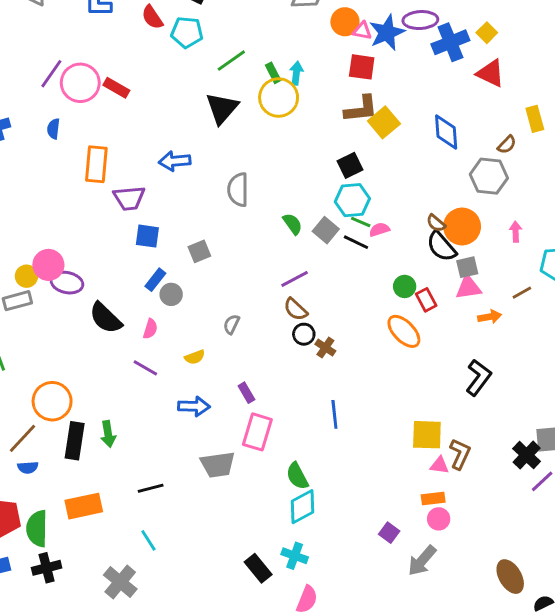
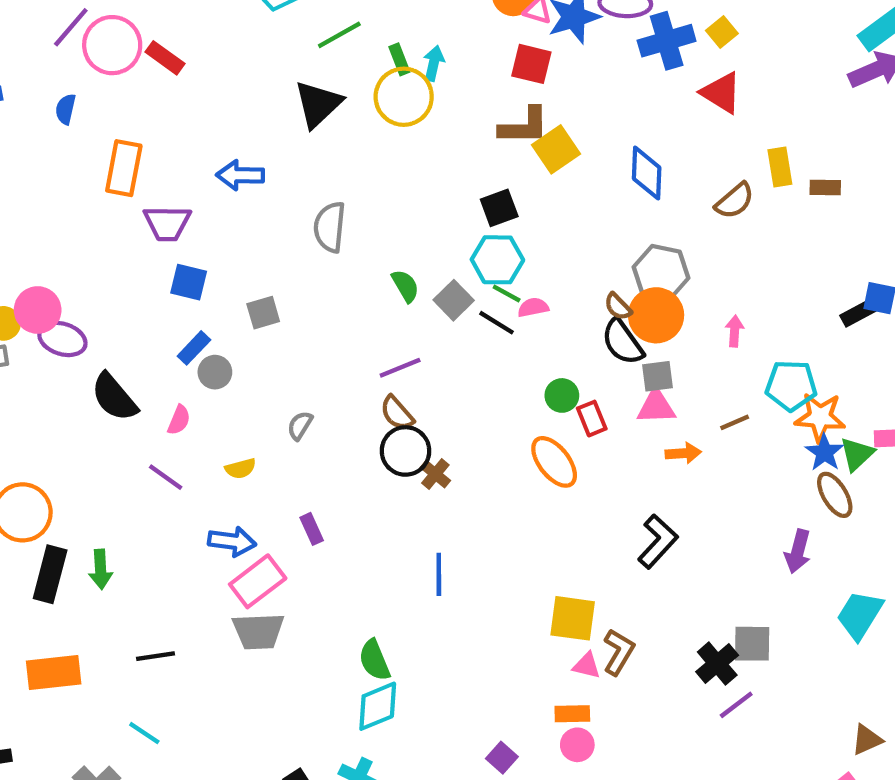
brown semicircle: (507, 145) -> (735, 201), size x1.4
gray hexagon: (489, 176) -> (661, 272), moved
black circle: (304, 334) -> (406, 451), size x1.5
pink rectangle: (257, 432) -> (258, 581), moved, turned 30
cyan line: (148, 540) -> (144, 733), turned -30

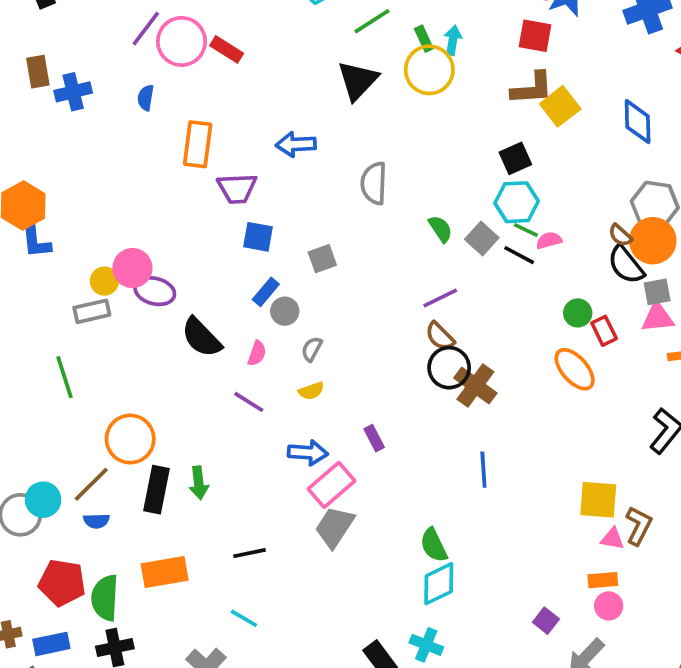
gray semicircle: (300, 426) -> (312, 349), moved
brown cross: (435, 474) -> (475, 386), size x1.6
gray trapezoid: (258, 631) -> (335, 527), turned 129

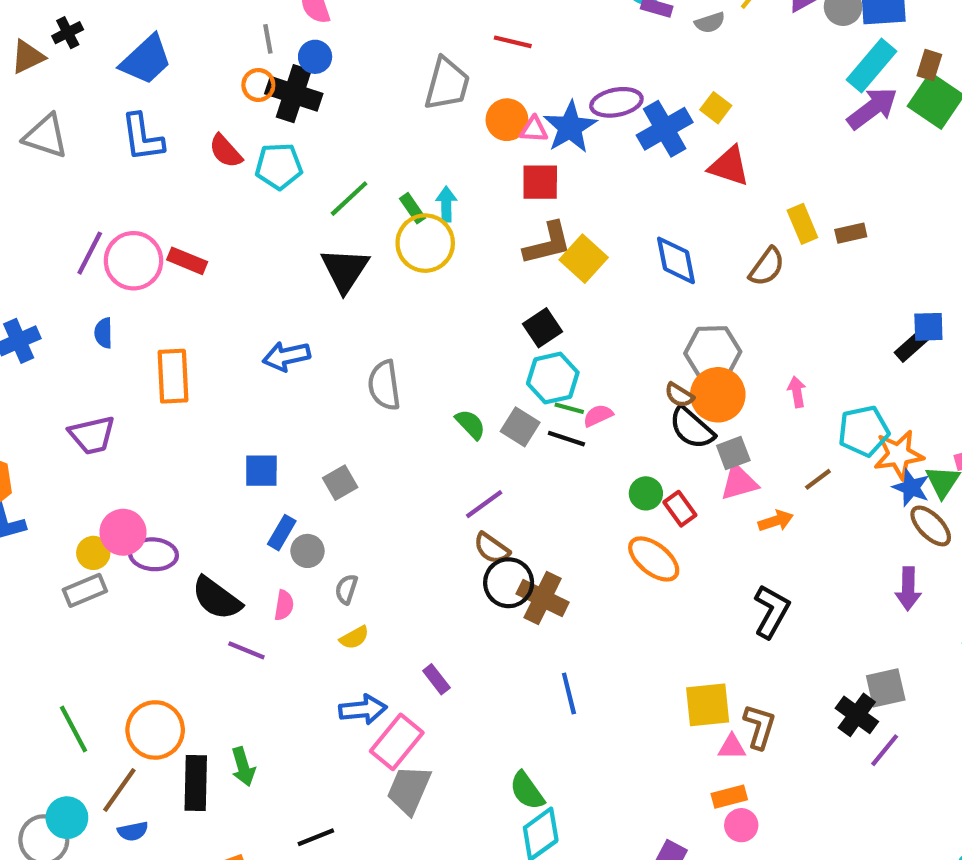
purple trapezoid: (237, 188) -> (92, 435), moved
green line: (64, 377) -> (74, 729), moved
purple line: (249, 402) -> (246, 650), moved

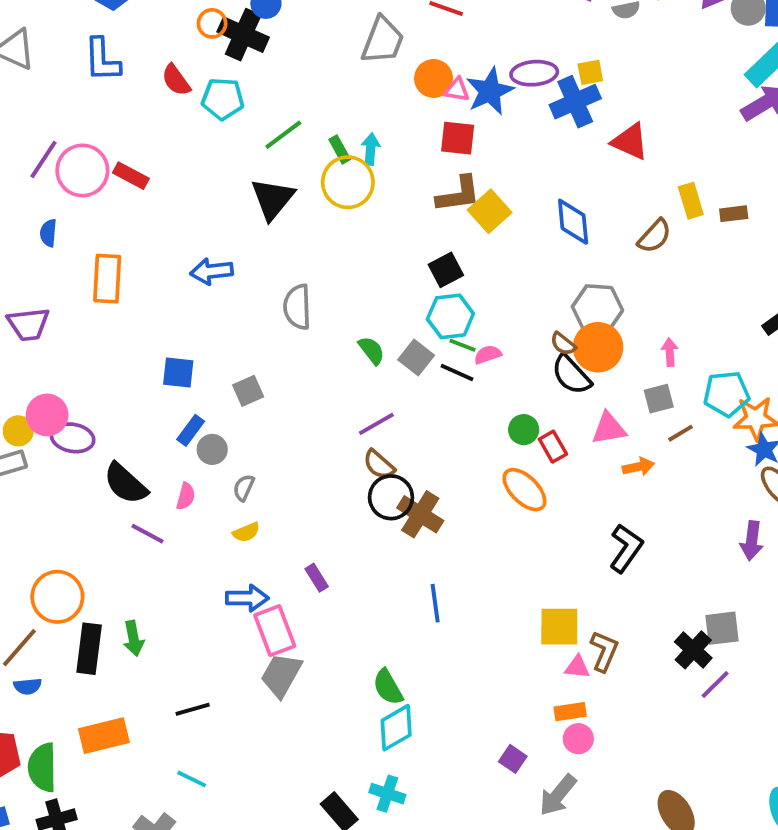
yellow square: (716, 108) -> (590, 72), moved, turned 36
gray square: (733, 453) -> (659, 399), moved
pink rectangle: (397, 742) -> (275, 631), turned -66

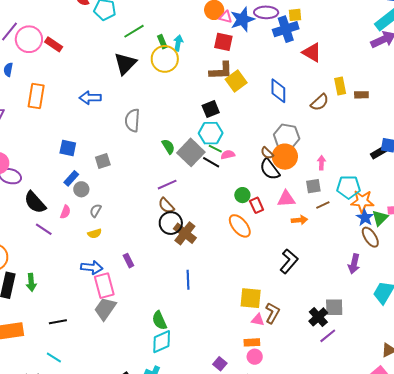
gray square: (416, 358) -> (191, 152), size x1.5

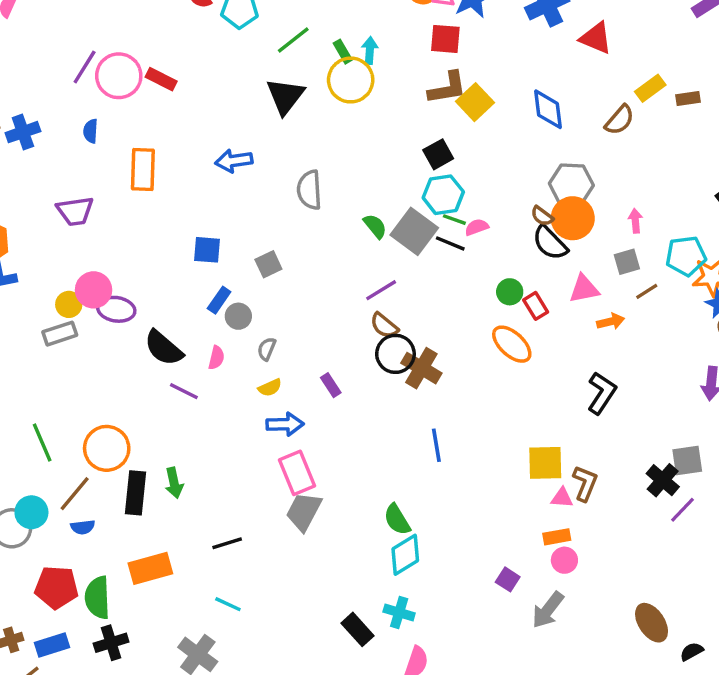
yellow rectangle: (340, 86) -> (650, 88), turned 72
purple rectangle: (128, 261) -> (331, 385), moved
blue arrow: (92, 267) -> (285, 424), moved

